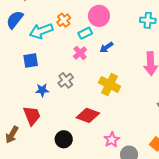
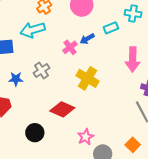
cyan arrow: (41, 31) -> (33, 30), moved
cyan rectangle: (85, 33) -> (111, 28), moved
pink cross: (80, 53) -> (70, 47), moved

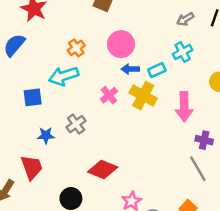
cyan cross: (133, 14) -> (183, 52), turned -35
blue arrow: (87, 39) -> (130, 69), moved, turned 32
yellow cross: (88, 78) -> (143, 96), moved

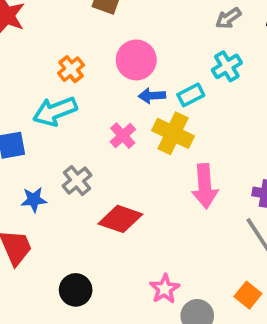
pink arrow: (184, 107) -> (205, 186), moved
red diamond: (103, 170) -> (120, 219), moved

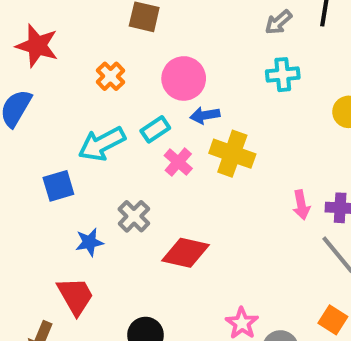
cyan cross: (227, 66) -> (283, 75), turned 32
orange cross: (71, 69) -> (110, 76), moved
cyan rectangle: (191, 95) -> (155, 129), moved
pink arrow: (205, 186) -> (301, 205), moved, size x0.6

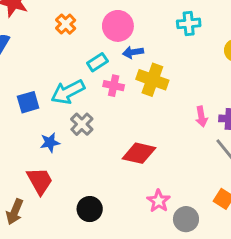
cyan arrow: (102, 144) -> (68, 92), moved
pink cross: (178, 162) -> (114, 86), turned -30
red diamond: (186, 253) -> (139, 153), moved

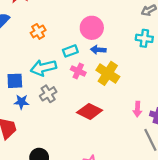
orange cross: (66, 24) -> (38, 31), moved
blue square: (28, 102) -> (15, 81), moved
red diamond: (139, 153) -> (90, 111), moved

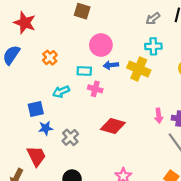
cyan rectangle: (70, 51) -> (84, 71), turned 32
cyan arrow: (43, 68) -> (61, 92), size x0.7
yellow cross: (108, 73) -> (139, 69), moved
gray cross: (48, 94) -> (70, 137), moved

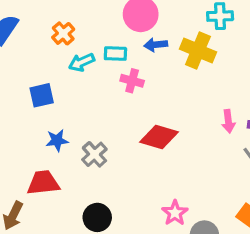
cyan arrow: (61, 92) -> (82, 62), moved
blue square: (36, 109) -> (42, 95), moved
red trapezoid: (36, 156) -> (43, 183), turned -70

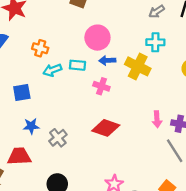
orange cross: (63, 33) -> (40, 48), turned -35
pink cross: (132, 81) -> (101, 86), moved

